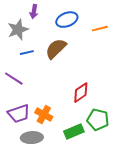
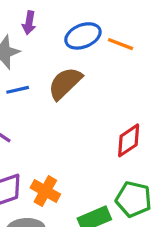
orange line: (100, 29) -> (120, 44), moved, turned 35
red diamond: (81, 93) -> (129, 140), moved

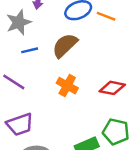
red diamond: (129, 140) -> (112, 88), turned 45
orange cross: (45, 191) -> (67, 86), moved

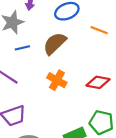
orange line: (106, 16) -> (99, 30), moved

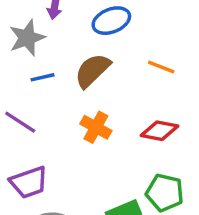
orange line: (99, 30) -> (161, 67), moved

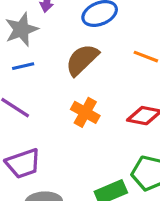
blue line: (43, 77) -> (23, 66), moved

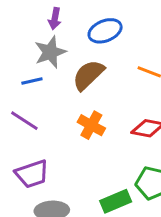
gray star: (21, 29) -> (50, 52), moved

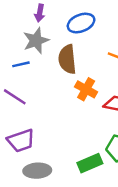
brown semicircle: (88, 75) -> (67, 59), turned -52
orange cross: (91, 125) -> (86, 89), moved

